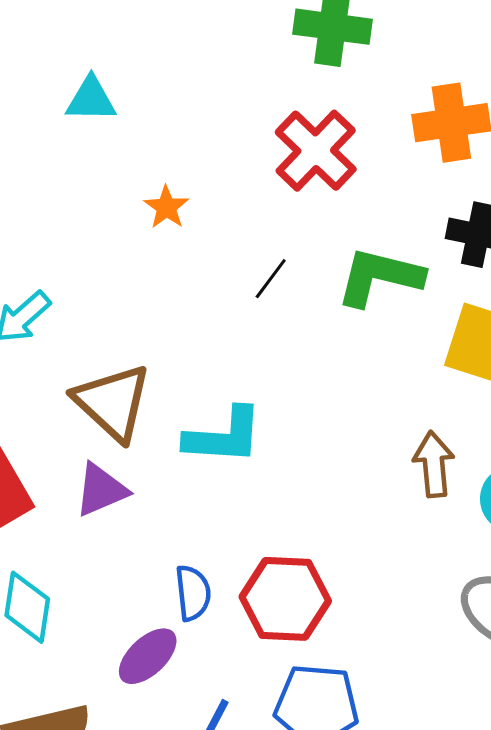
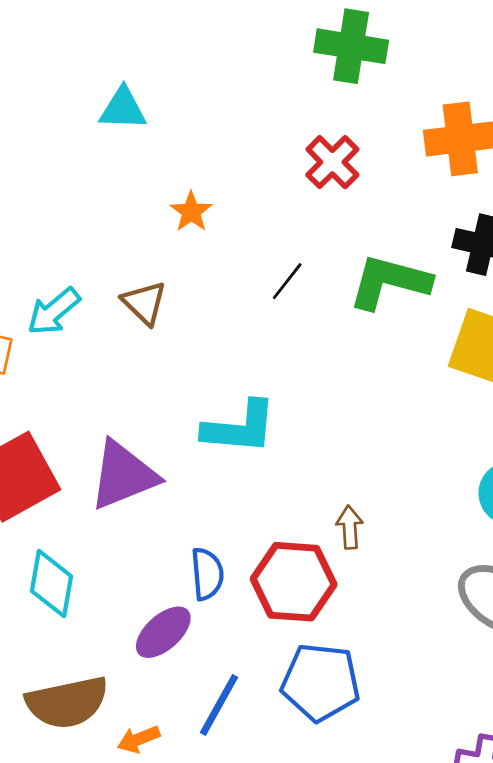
red cross: (316, 151) -> (332, 162), size x0.7
brown triangle: (113, 402) -> (144, 303), moved, size x0.6
brown arrow: (434, 464) -> (350, 527), moved, size x0.7
purple triangle: (101, 490) -> (123, 475), size x1.4

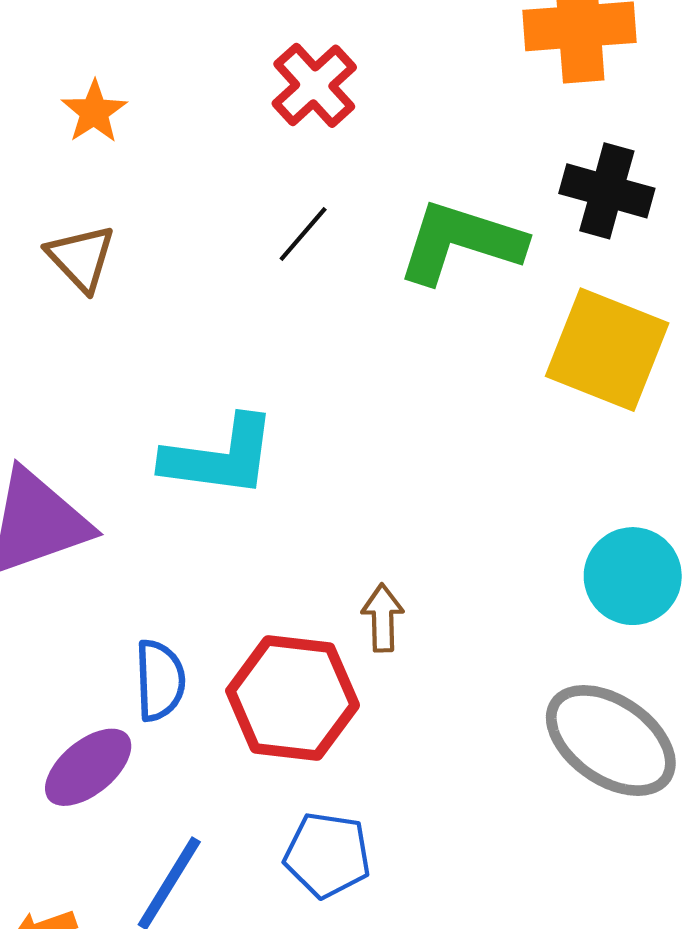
red cross: (332, 162) -> (314, 85), moved
orange star: (191, 212) -> (94, 112), moved
blue pentagon: (321, 682) -> (327, 855), size x0.7

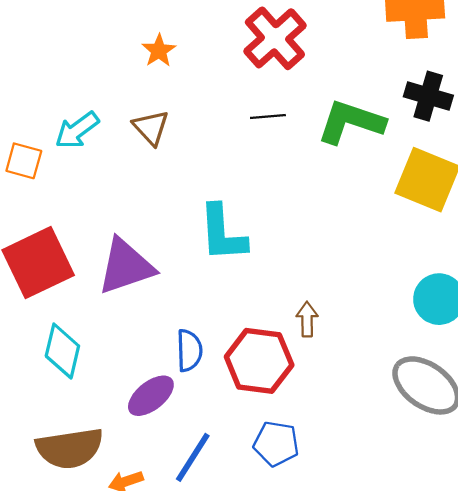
red cross: (314, 85) -> (275, 38), size x1.4
black line: (303, 234) -> (268, 117), turned 44
cyan L-shape: (220, 457) -> (222, 233), turned 78

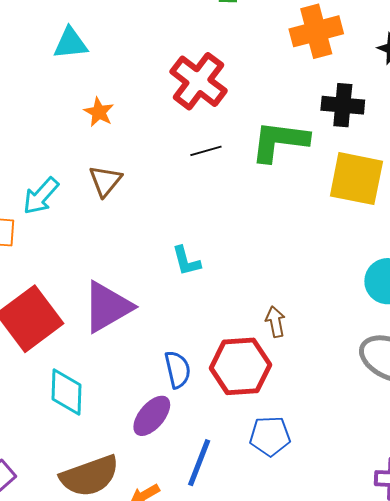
brown triangle: (151, 128) -> (105, 181), turned 33
cyan L-shape: (222, 233) -> (186, 261), size x0.6

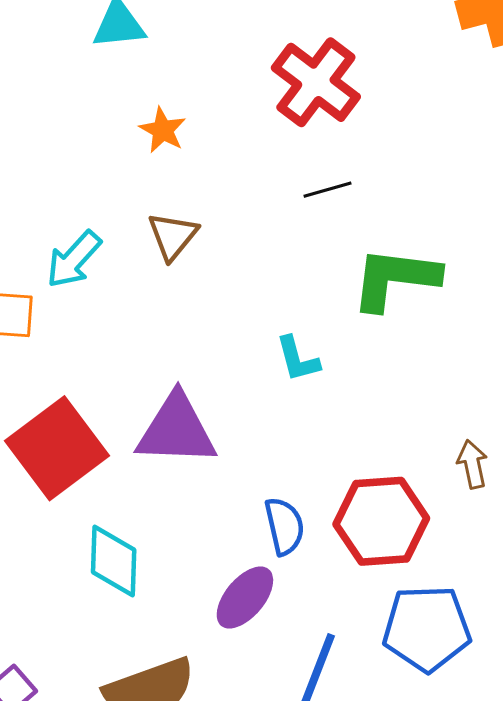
green L-shape: (280, 141) -> (395, 279), moved
purple triangle: (107, 307) -> (176, 430), turned 32
brown arrow: (275, 322) -> (472, 464), moved
blue pentagon: (270, 436) -> (427, 628), size x1.4

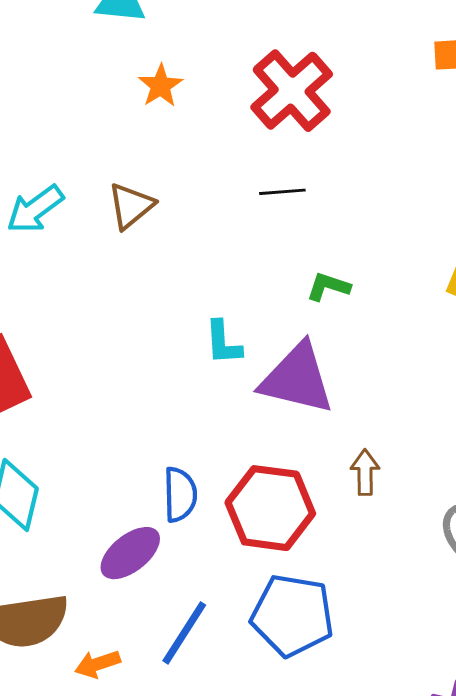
orange star: (163, 130) -> (161, 86), moved
green L-shape: (395, 279) -> (328, 287), size x0.5
purple triangle: (176, 430) -> (297, 379), moved

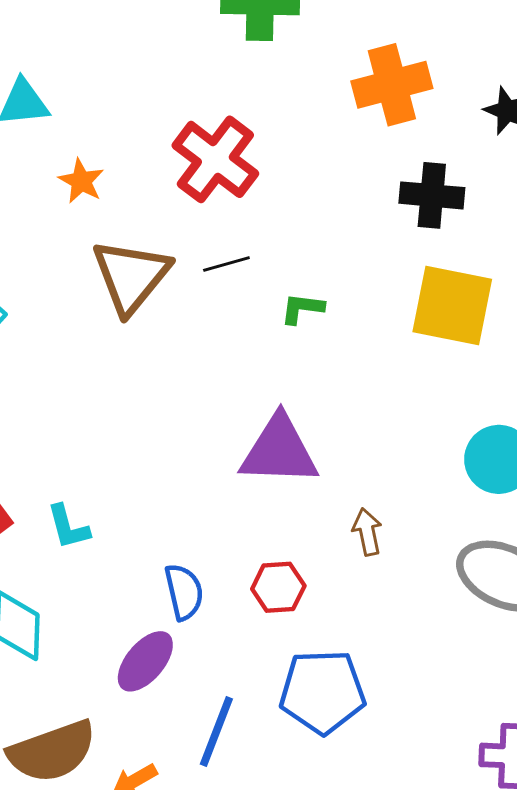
brown triangle: (131, 206) -> (131, 276), moved, size x1.6
green L-shape: (328, 287) -> (302, 308), moved
cyan L-shape: (223, 343) -> (68, 527), moved
red hexagon: (270, 508) -> (278, 587), size x0.6

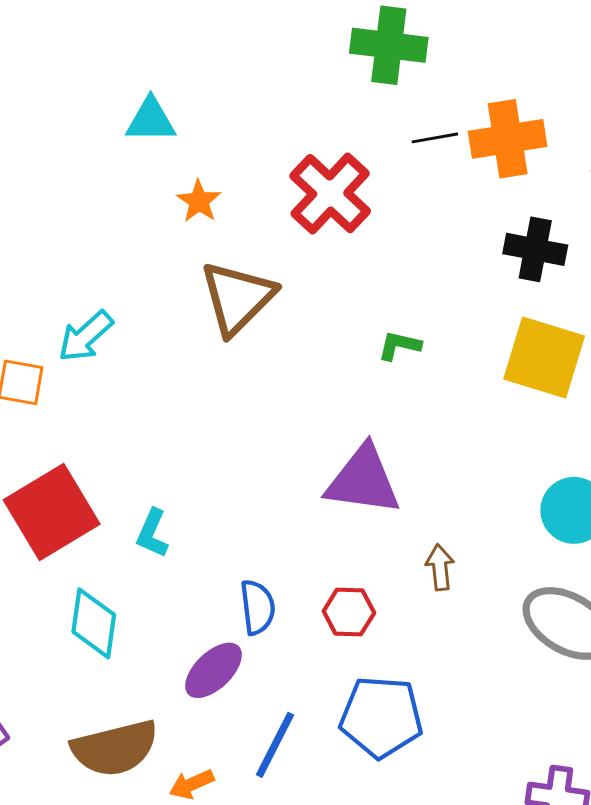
black line: (226, 264) -> (435, 138), moved
cyan L-shape: (68, 527) -> (152, 533), turned 33

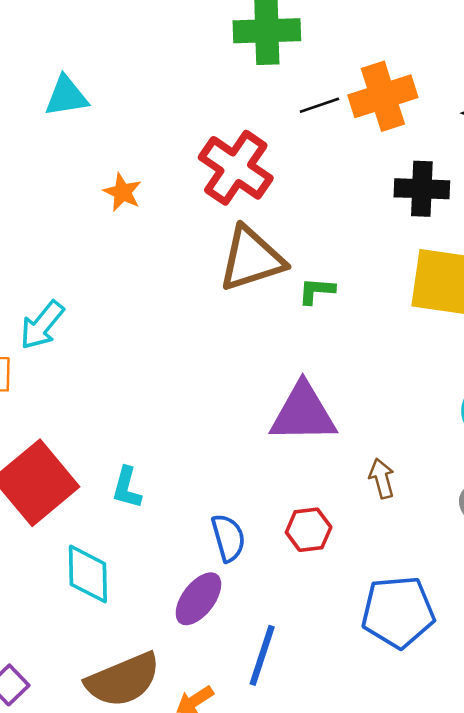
cyan triangle: (151, 120) -> (66, 96), moved
brown triangle: (237, 298) -> (251, 259), moved, turned 36
blue pentagon: (381, 717) -> (398, 612), moved

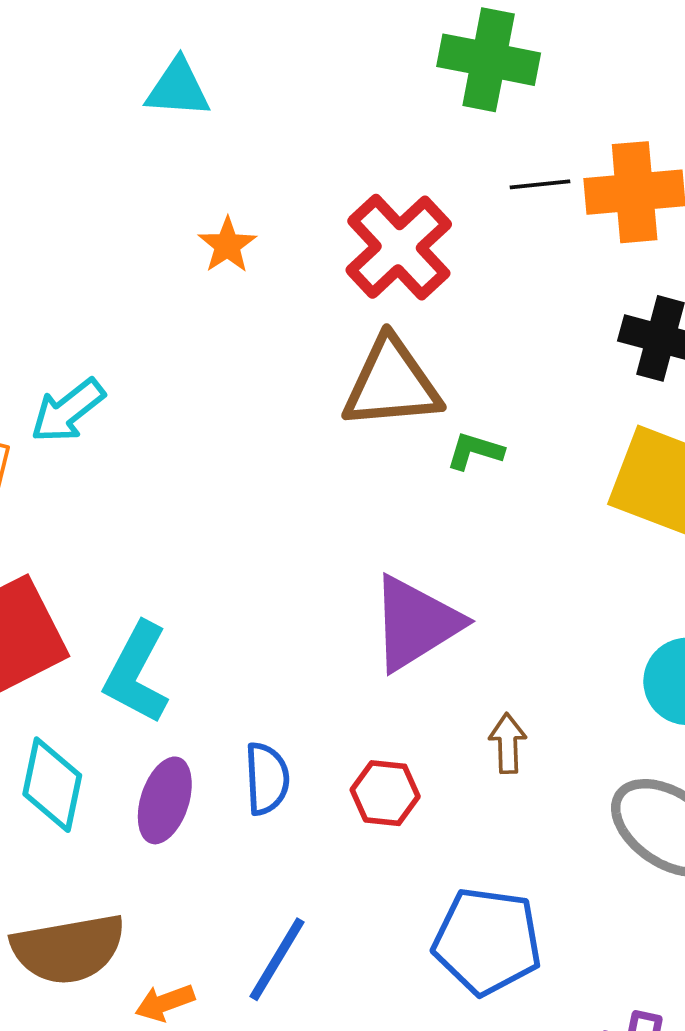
purple triangle: (303, 413) -> (416, 623), turned -44
cyan L-shape: (127, 488) -> (137, 673), size x1.6
purple ellipse: (198, 599) -> (165, 800), moved, turned -32

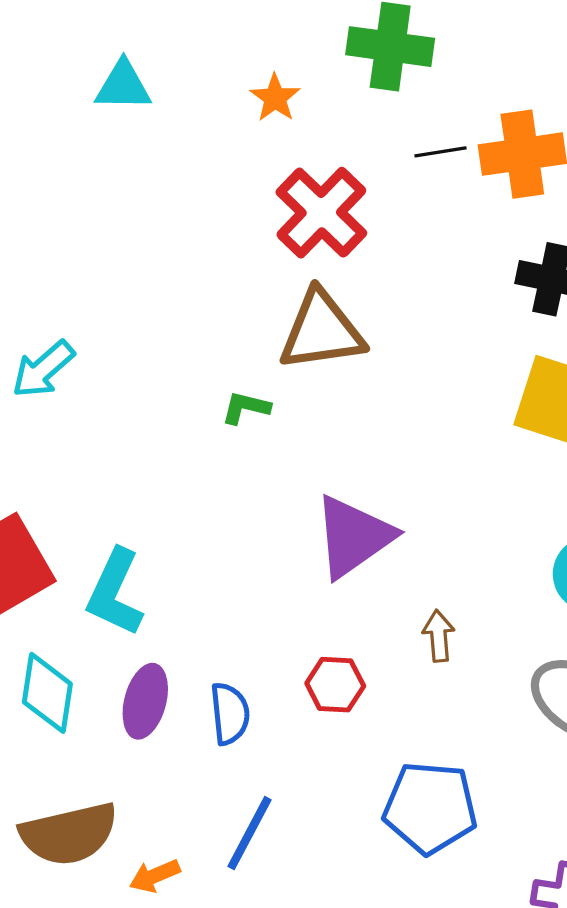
orange star: (227, 245) -> (275, 98), moved
green L-shape: (475, 451) -> (246, 408), moved
blue semicircle: (267, 779) -> (230, 714), moved

